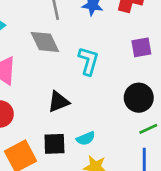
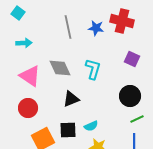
gray diamond: (45, 42) -> (60, 68), moved
purple square: (141, 47) -> (132, 59), turned 35

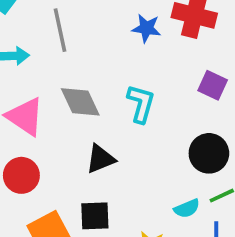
gray line: (68, 27) -> (60, 30), moved
cyan semicircle: (91, 126) -> (187, 208), moved

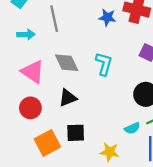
black triangle: (100, 159) -> (68, 98), moved

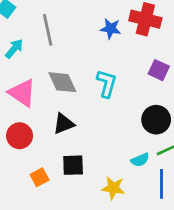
cyan arrow: (26, 34) -> (14, 49), turned -48
orange square: (47, 143) -> (40, 177), size x0.6

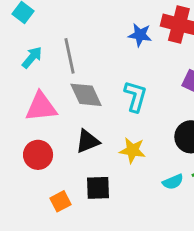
gray line: (48, 30) -> (69, 56), moved
pink triangle: (22, 93) -> (41, 107), turned -40
yellow star: (113, 188) -> (132, 150), moved

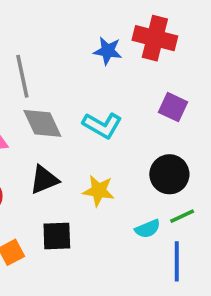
cyan L-shape: (135, 96) -> (102, 125), turned 104

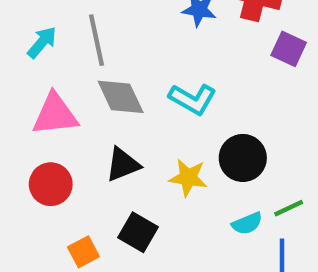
purple square: (173, 107) -> (289, 49), moved
black circle: (169, 174) -> (243, 158), moved
black square: (57, 236) -> (138, 232), turned 32

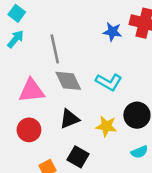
cyan arrow: (42, 42) -> (15, 39), moved

